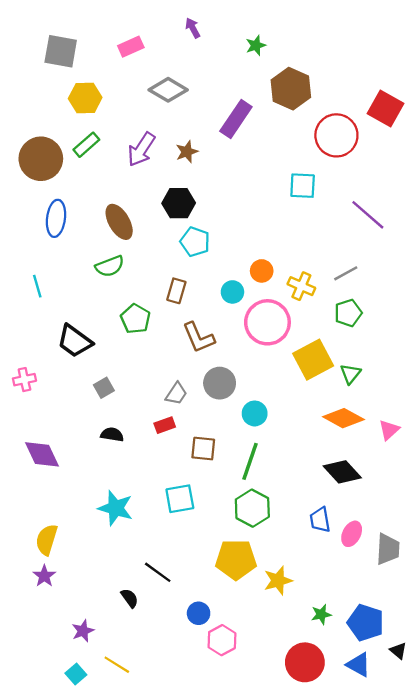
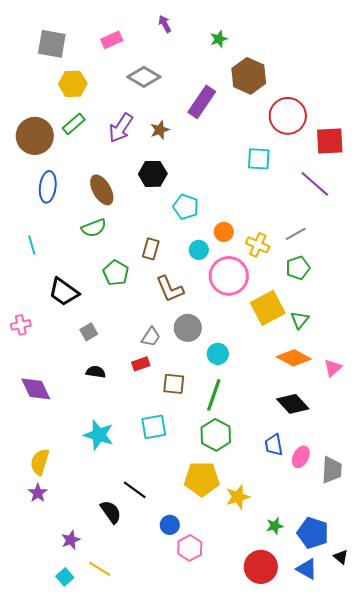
red square: (385, 109) -> (330, 141), moved, turned -32
cyan pentagon: (195, 242) -> (186, 207), moved
black semicircle: (130, 598) -> (111, 512), size x1.4

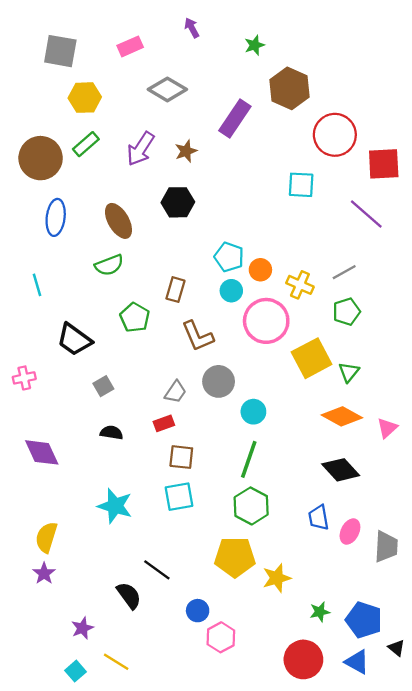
cyan pentagon: (186, 207) -> (229, 257), moved
brown square: (174, 384) -> (181, 457), moved

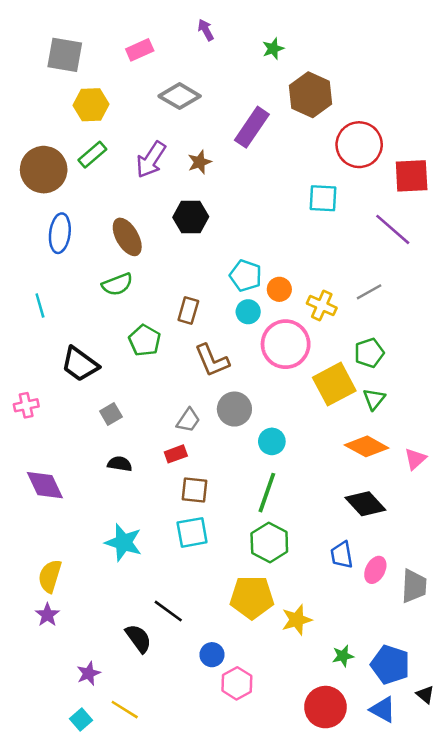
green pentagon: (346, 312) -> (369, 353), moved

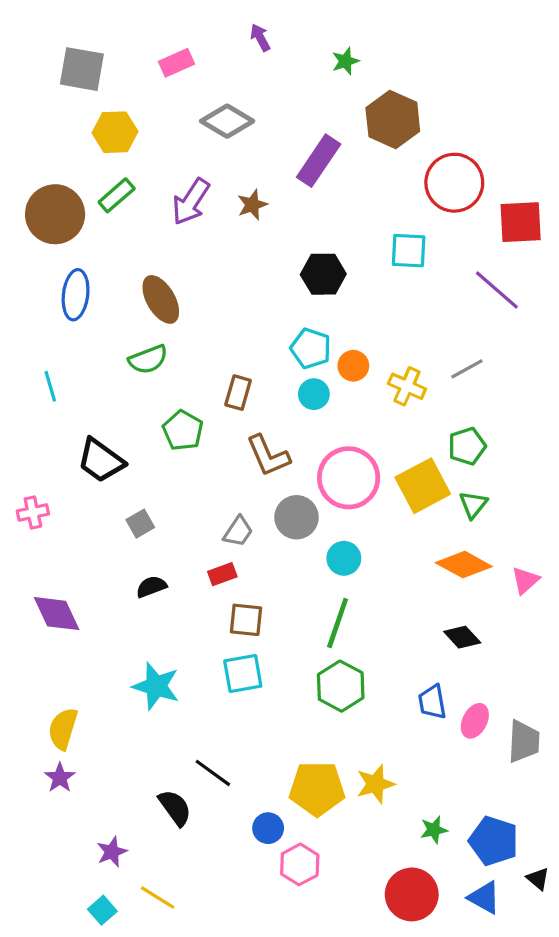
black hexagon: (191, 217) -> (323, 274), moved
pink circle: (286, 344) -> (349, 478), moved
black semicircle: (120, 464) -> (151, 587), turned -30
black diamond: (365, 504) -> (462, 637), size x0.7
yellow pentagon: (252, 597) -> (317, 789), moved

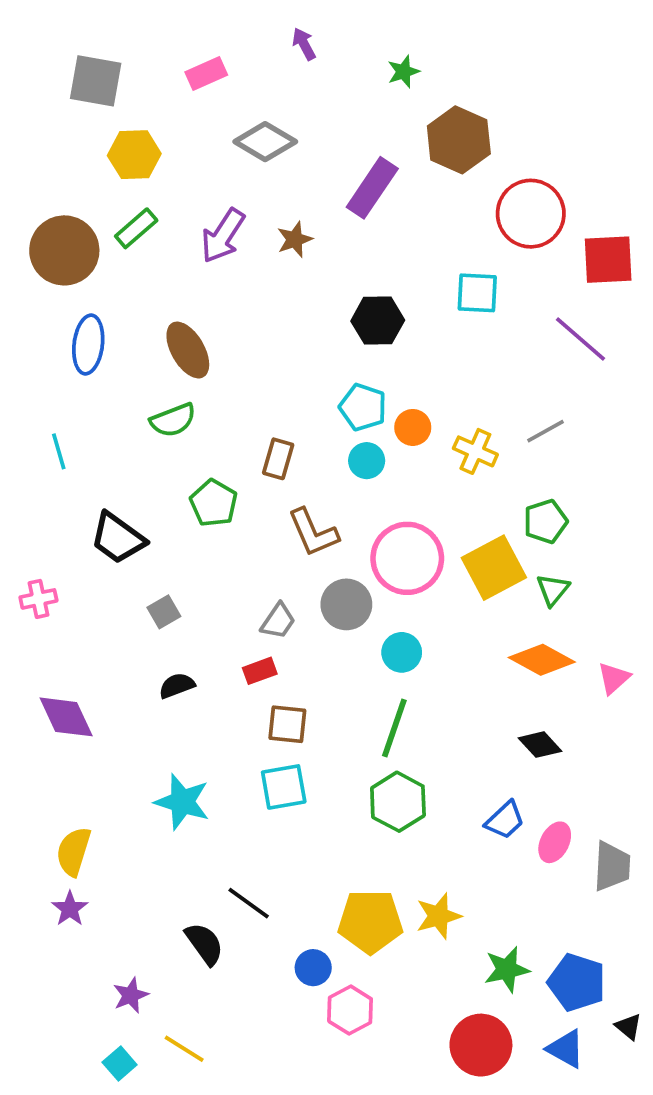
blue trapezoid: (432, 702) -> (505, 820), turned -123
green star: (434, 830) -> (507, 969), size x1.4

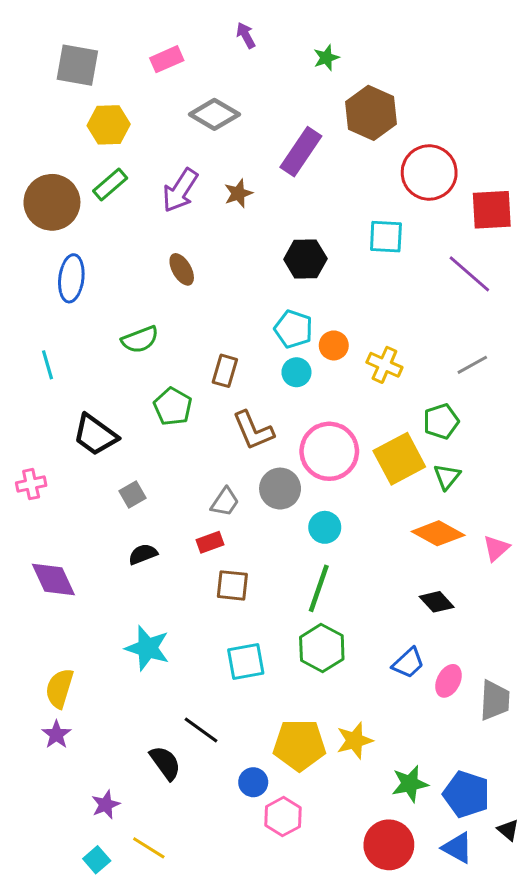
brown ellipse: (188, 350) -> (182, 269), moved, size x0.7
gray line: (545, 431) -> (472, 365), moved
cyan square: (284, 787) -> (246, 661), moved

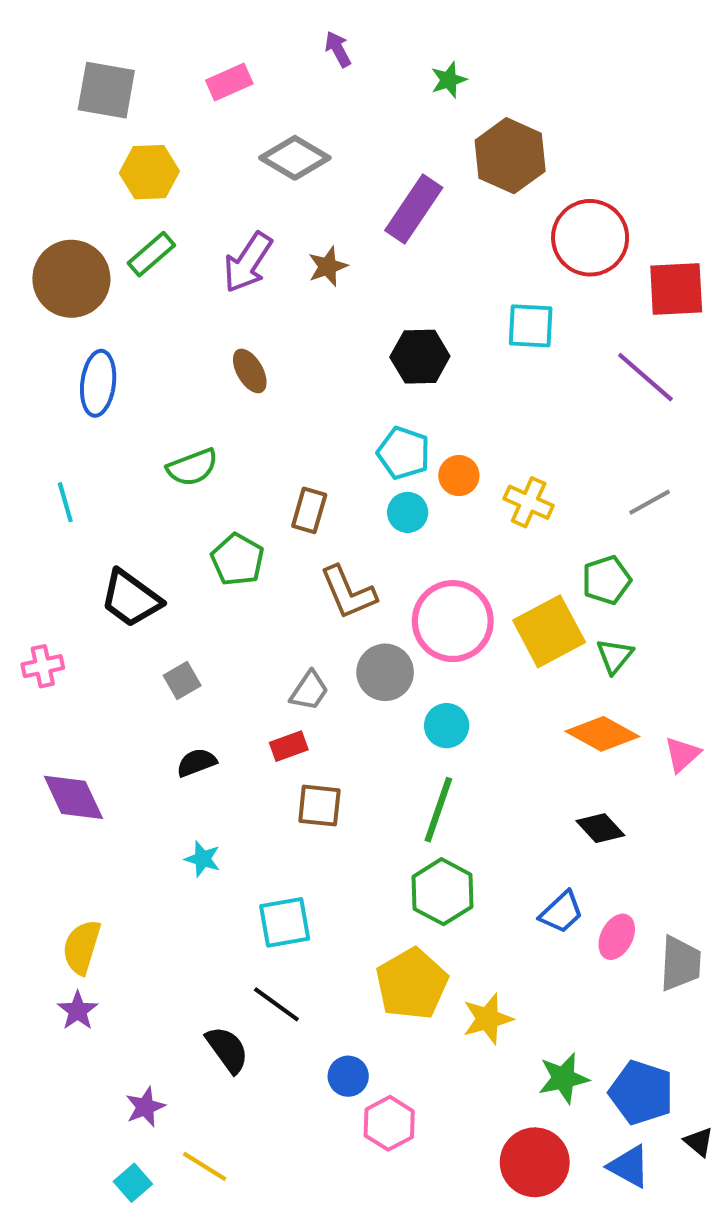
cyan star: (147, 648) -> (203, 859), moved, size x0.6
cyan square: (246, 661) -> (285, 922), moved
yellow pentagon: (299, 745) -> (412, 984), moved, turned -30

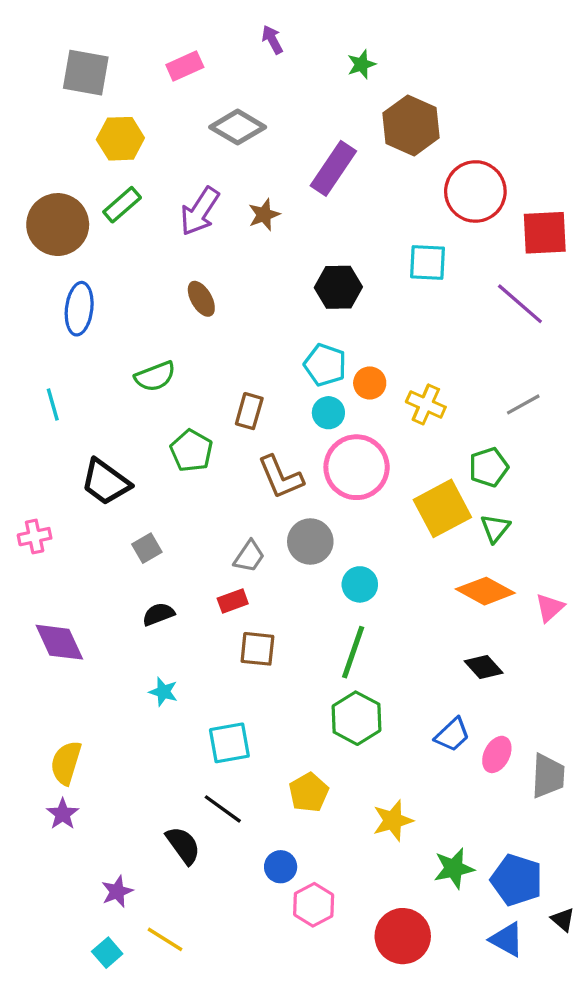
pink circle: (453, 621) -> (357, 467), moved
yellow pentagon: (412, 984) -> (309, 792), moved, size x0.7
red circle: (535, 1162) -> (403, 936), moved

